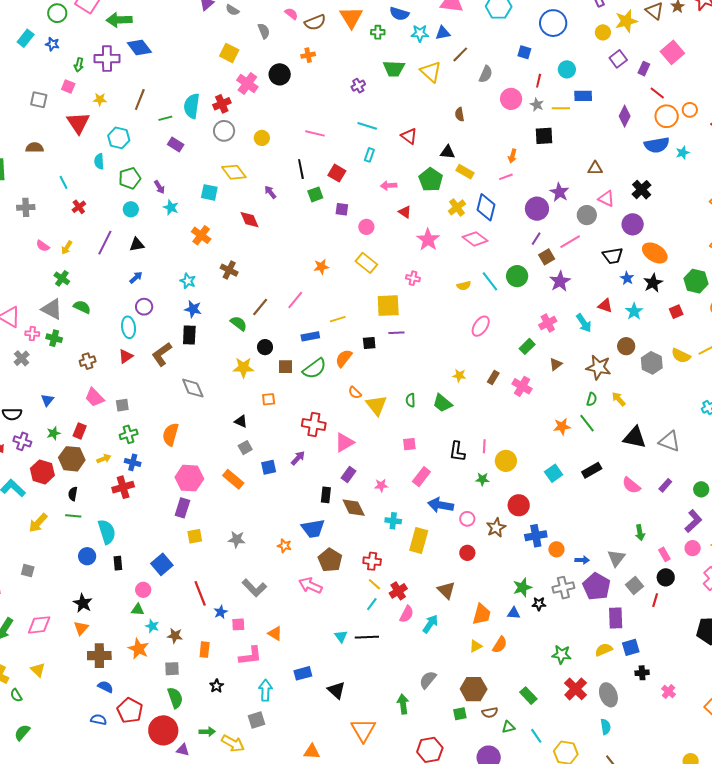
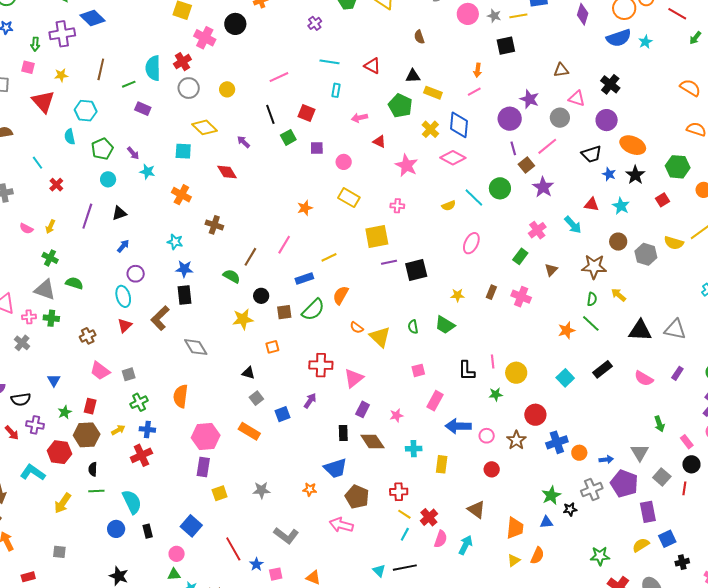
pink line: (315, 133) -> (279, 77), turned -30
purple line: (536, 239) -> (513, 148), turned -40
black square: (369, 343) -> (416, 270), moved, size x1.6
yellow rectangle: (419, 540) -> (442, 464), size x0.7

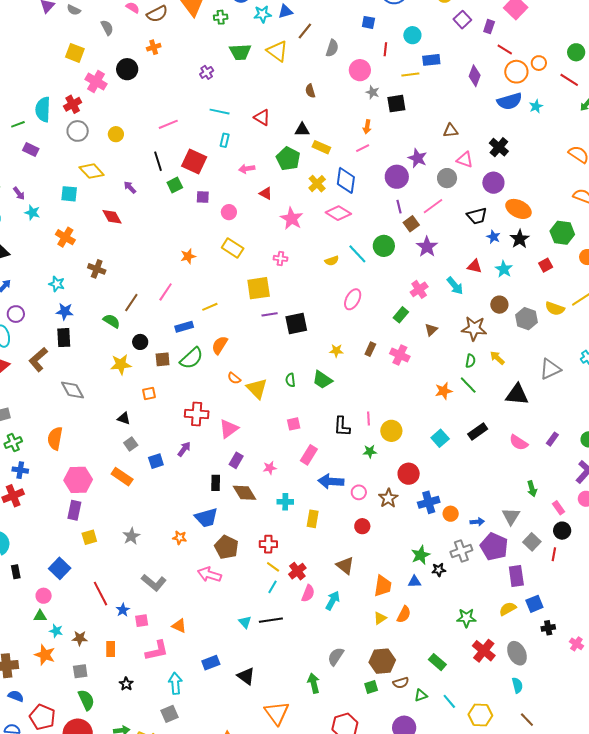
gray star: (494, 16) -> (373, 92), moved
red square: (307, 113) -> (194, 162), size x1.4
gray triangle: (675, 329) -> (550, 369), moved, turned -40
gray star: (261, 490) -> (131, 536), turned -30

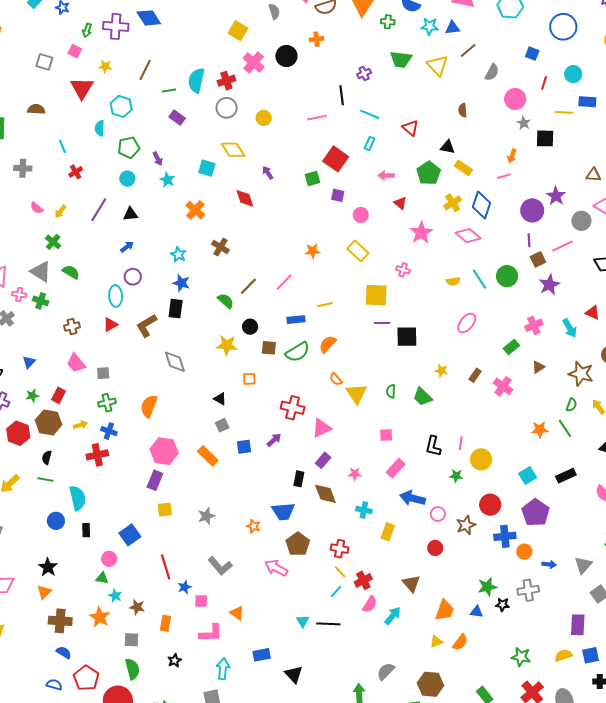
black line: (158, 161) -> (342, 95), moved
purple pentagon: (494, 547) -> (536, 513), moved

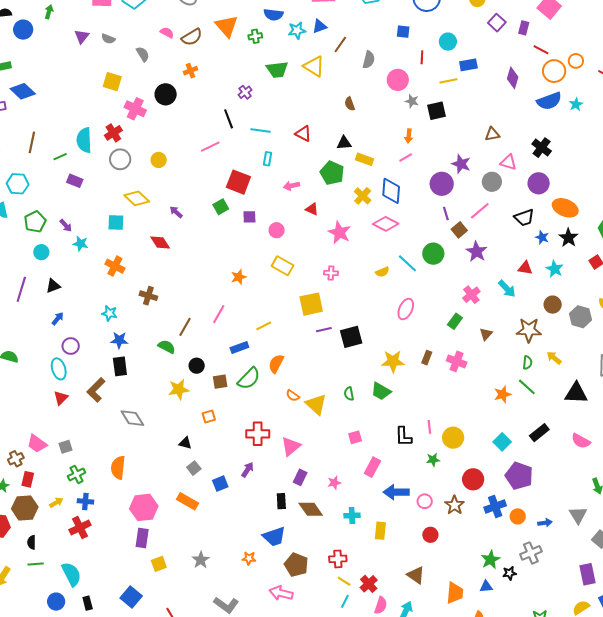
brown cross: (72, 326) -> (16, 459), moved
yellow star: (441, 371) -> (393, 361), size x1.6

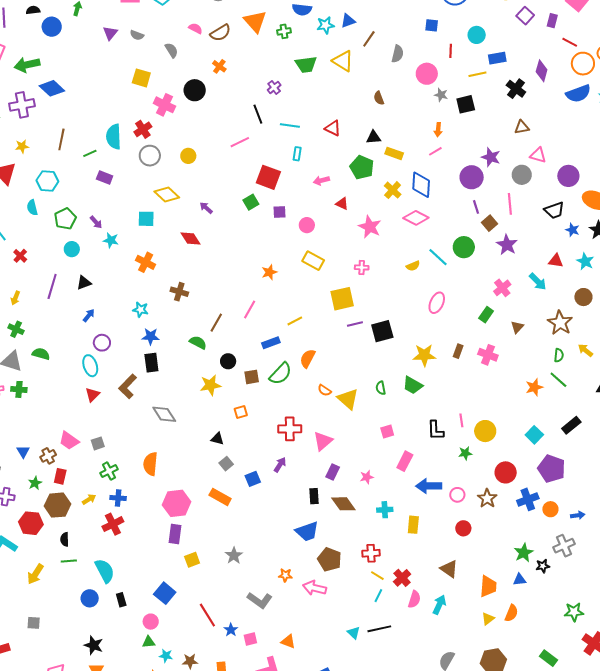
orange cross: (190, 71) -> (219, 66), turned -32
black cross: (542, 148) -> (516, 89), moved
pink line: (480, 211) -> (510, 204), turned -55
brown star: (529, 330) -> (560, 323), turned 30
orange star: (249, 558) -> (285, 575), moved

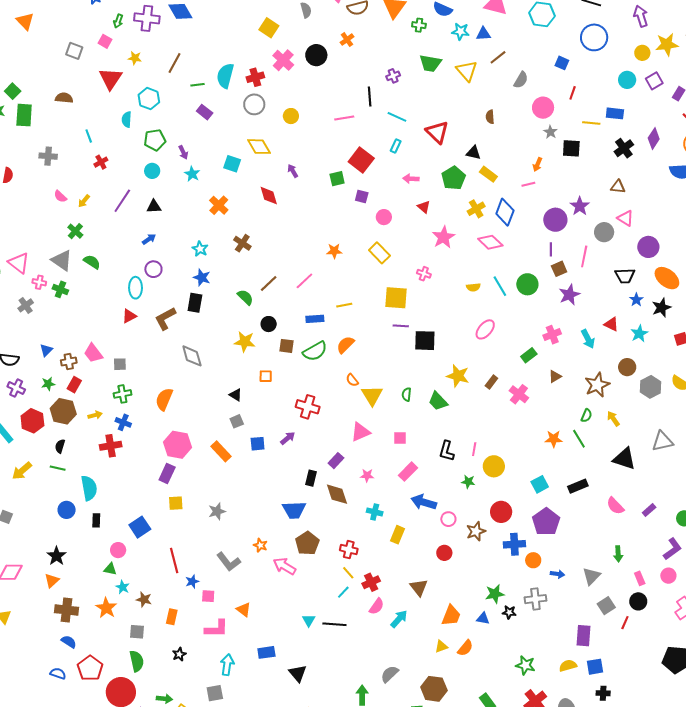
cyan circle: (477, 35) -> (627, 80), moved
red triangle: (333, 128) -> (437, 132), size x1.4
pink triangle: (323, 441) -> (360, 432), moved

